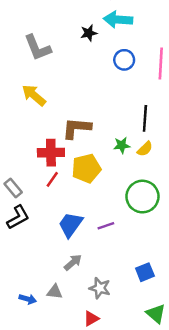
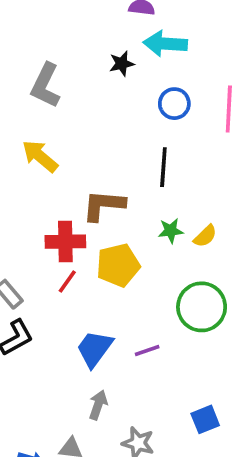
gray L-shape: (38, 48) -> (45, 85), turned 48
black line: (145, 118) -> (163, 167), moved
gray arrow: (73, 262) -> (98, 405), turned -30

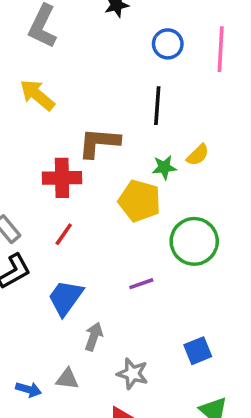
yellow semicircle: (205, 236) -> (198, 155), moved
yellow pentagon: (118, 265) -> (140, 201), moved, turned 30
red line: (67, 281) -> (64, 234), moved
blue trapezoid: (94, 349) -> (65, 298), moved

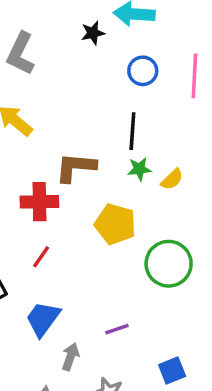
green star: (164, 167) -> (139, 169), moved
purple line: (141, 284) -> (117, 329), moved

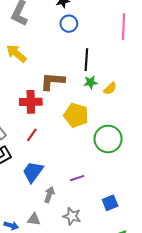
blue circle: (143, 71) -> (69, 24), moved

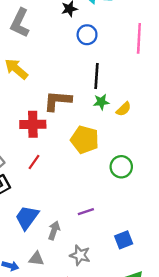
blue circle: (69, 24) -> (87, 35), moved
green circle: (108, 139) -> (121, 167), size x0.7
blue trapezoid: (33, 172) -> (27, 217), moved

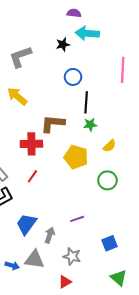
gray L-shape: (20, 23) -> (20, 57), turned 45
blue circle: (87, 35) -> (73, 77), moved
yellow semicircle: (124, 109) -> (109, 146), moved
gray triangle: (36, 259) -> (34, 259), size x1.5

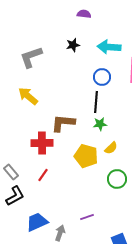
cyan arrow: (87, 33) -> (109, 47), moved
blue circle: (73, 77) -> (102, 77), moved
yellow semicircle: (109, 146) -> (111, 148), moved
blue trapezoid: (26, 224) -> (37, 222), turned 30

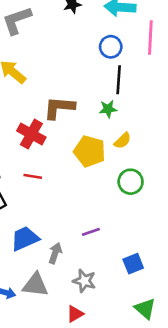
black line: (96, 102) -> (119, 80), moved
red cross: (42, 143) -> (31, 134), turned 30
red line: (43, 175) -> (33, 176), turned 64

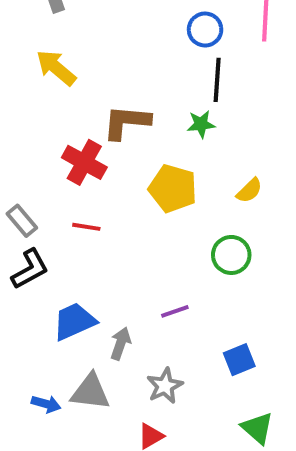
yellow semicircle: (123, 141) -> (249, 191), moved
green circle: (131, 182) -> (231, 255), moved
gray star: (84, 281) -> (165, 386), turned 30

